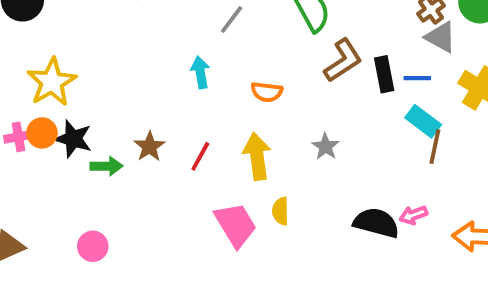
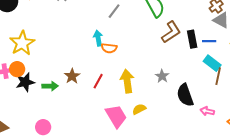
orange semicircle: (267, 92) -> (109, 48), moved
black star: (73, 139) -> (25, 82), moved, turned -30
yellow semicircle: (280, 211) -> (139, 109), turned 64
pink arrow: (413, 215) -> (207, 111), turned 32
black semicircle: (376, 223) -> (185, 95), moved, turned -125

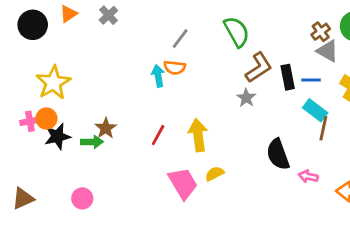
orange semicircle: (109, 48) -> (175, 68), moved
brown star: (72, 76) -> (106, 128), moved
gray star: (162, 76) -> (246, 98), moved

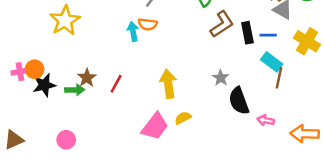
yellow star: (53, 83) -> (65, 21), moved
gray star: (246, 98) -> (221, 78), moved
red line: (158, 135) -> (116, 84), moved
pink trapezoid: (183, 183) -> (155, 126), turned 68

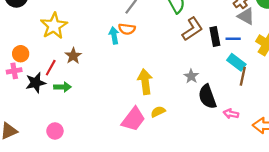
orange circle: (35, 69) -> (21, 54), moved
brown star: (87, 78) -> (73, 56), moved
red line: (116, 84) -> (51, 68), moved

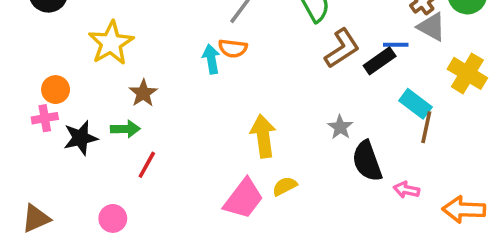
black rectangle: (215, 37) -> (380, 61), turned 66
blue line: (233, 39) -> (396, 45), moved
red line: (51, 68) -> (147, 165), moved
green arrow: (62, 87) -> (125, 129), moved

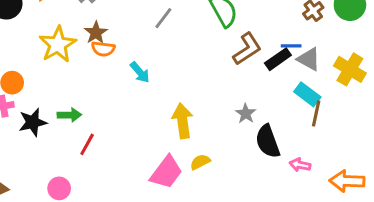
gray triangle: (432, 27) -> (309, 59), moved
orange semicircle: (233, 48) -> (103, 49), moved
cyan arrow: (211, 59) -> (140, 72), moved, turned 150
brown star: (143, 93) -> (96, 33), moved

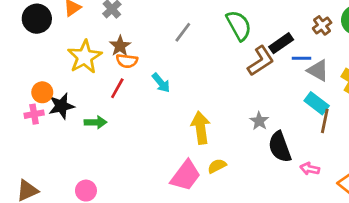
black rectangle: (278, 59) -> (281, 43), moved
black star: (33, 122) -> (61, 106), moved
red line: (87, 144) -> (117, 88), moved

